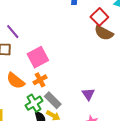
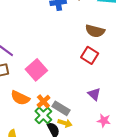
red square: (99, 17) -> (90, 55), moved
orange cross: (40, 80) -> (43, 101), moved

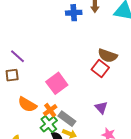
brown semicircle: (95, 31) -> (108, 56), moved
pink square: (36, 70) -> (57, 83), moved

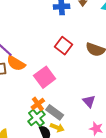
red square: (100, 68) -> (63, 46), moved
orange semicircle: (27, 105) -> (16, 63), moved

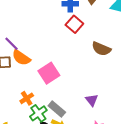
red square: (63, 46) -> (74, 24), moved
orange cross: (38, 104) -> (27, 98), moved

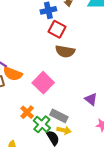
brown semicircle: (101, 49) -> (65, 51), moved

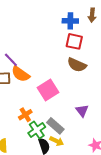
red square: (57, 29) -> (74, 41), turned -30
purple triangle: (91, 99) -> (82, 111), moved

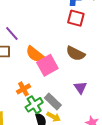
brown semicircle: (77, 65) -> (76, 53), moved
orange semicircle: (21, 74) -> (35, 54), moved

